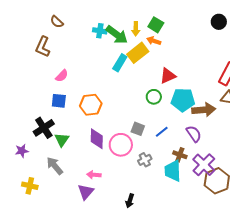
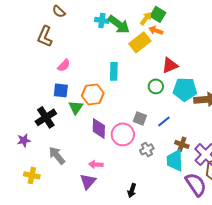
yellow arrow: (136, 29) -> (146, 18), moved, turned -144
cyan rectangle: (120, 63) -> (114, 71), moved, turned -30
purple semicircle: (194, 134) -> (196, 184), moved, size x1.4
green triangle: (62, 140) -> (76, 107), moved

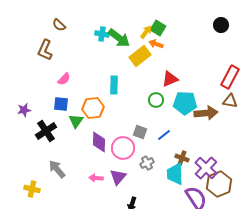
purple star: (24, 140) -> (24, 110), moved
purple triangle: (88, 181) -> (118, 177), moved

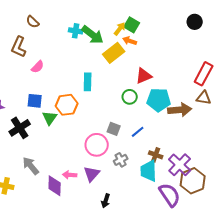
pink semicircle: (64, 79) -> (38, 67), moved
purple diamond: (99, 142) -> (55, 186), moved

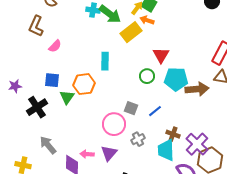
red triangle: (144, 76) -> (161, 55), turned -36

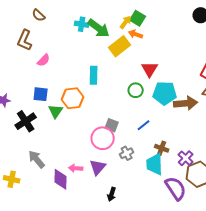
gray square: (131, 108) -> (112, 125), moved
purple cross: (197, 144) -> (186, 158), size x0.7

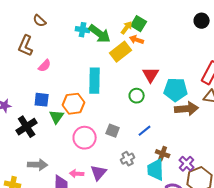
cyan rectangle: (94, 75) -> (95, 81), size x1.4
cyan pentagon: (165, 93) -> (176, 90), moved
pink circle: (103, 138) -> (85, 138), moved
gray arrow: (37, 159) -> (38, 165), turned 132

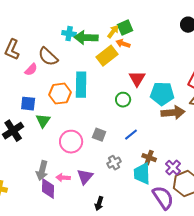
brown semicircle: (40, 21) -> (48, 57), moved, size x1.5
green square: (139, 24) -> (125, 28), turned 35
green arrow: (100, 34) -> (86, 38), turned 145
orange hexagon: (74, 104) -> (60, 94), moved
gray arrow: (38, 165) -> (42, 171), moved, turned 102

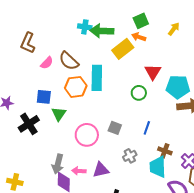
yellow arrow: (113, 32) -> (174, 29), moved
brown semicircle: (48, 57) -> (69, 61), moved
blue line: (131, 135) -> (147, 128), turned -32
purple triangle: (85, 177) -> (101, 170), turned 36

